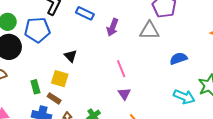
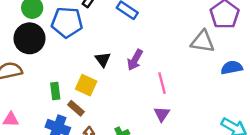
purple arrow: (112, 27) -> (135, 60), moved
blue semicircle: (178, 59) -> (232, 68), moved

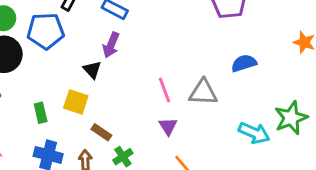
gray triangle: (203, 42) -> (203, 92), moved
purple arrow: (135, 60) -> (111, 45), moved
brown rectangle: (76, 108) -> (101, 132), moved

